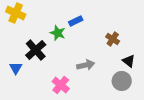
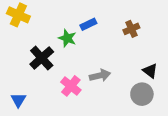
brown cross: (113, 39) -> (131, 29), moved, turned 32
blue triangle: (16, 68) -> (18, 100), moved
pink cross: (61, 85) -> (71, 86), moved

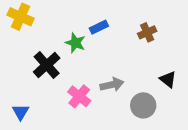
gray circle: (142, 94) -> (143, 105), moved

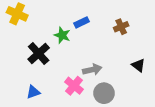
pink cross: (79, 96) -> (74, 86), moved
gray circle: (143, 105) -> (104, 93), moved
blue triangle: (21, 112) -> (33, 92), moved, turned 40

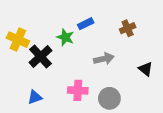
yellow cross: (17, 14) -> (18, 40), moved
gray arrow: (92, 70) -> (104, 59), moved
pink cross: (74, 86) -> (78, 90), turned -36

